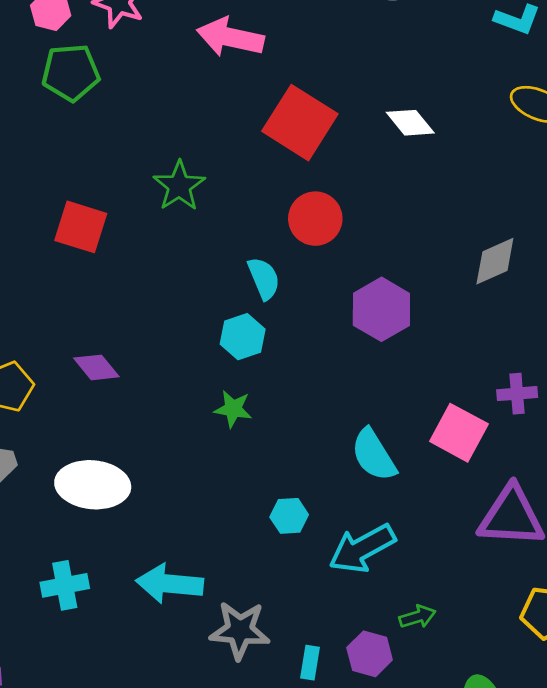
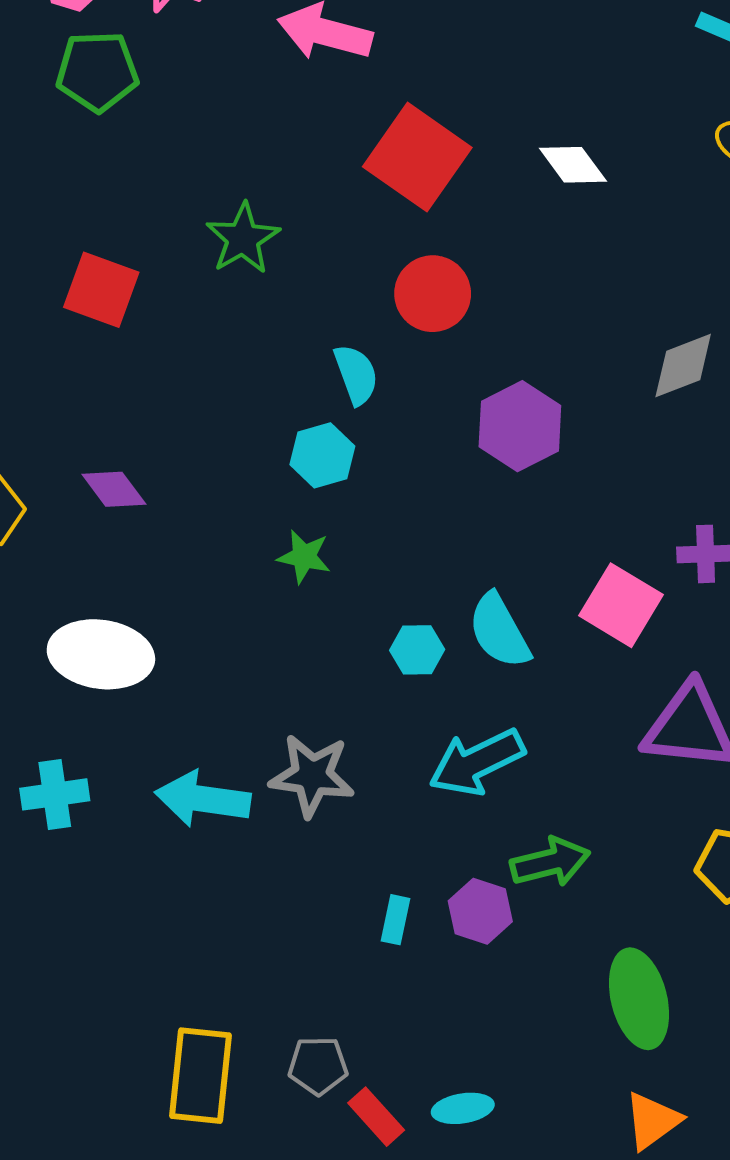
cyan hexagon: (289, 516) -> (417, 650), moved
green arrow: (417, 617) -> (550, 862), size x1.5
gray star: (240, 630) -> (312, 776), moved

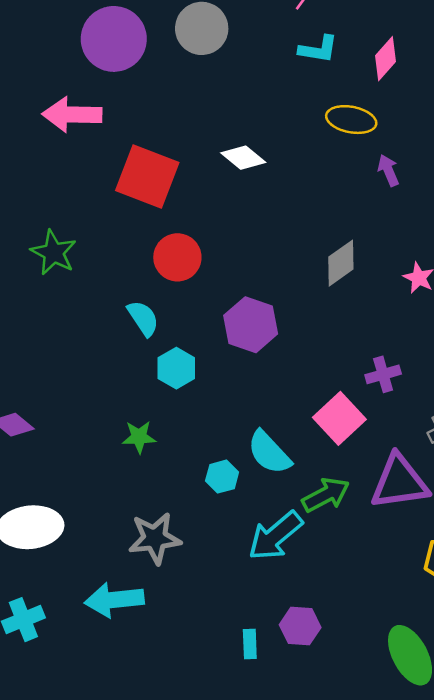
cyan hexagon: (322, 455) -> (176, 368), moved
pink square: (621, 605) -> (339, 418), turned 30
gray star: (312, 776) -> (155, 538), moved
green arrow: (550, 862) -> (326, 495), moved

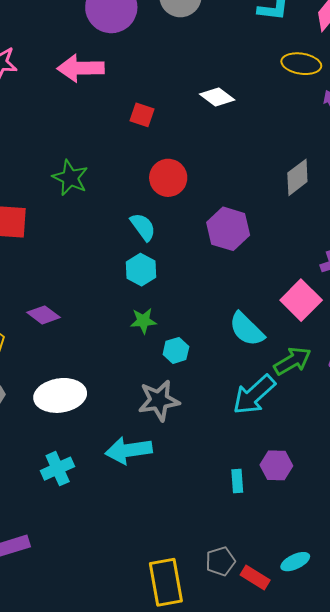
red square: (147, 177) -> (142, 115), size x0.5
cyan hexagon: (176, 368) -> (141, 270), moved
cyan hexagon: (222, 477) -> (176, 350), moved

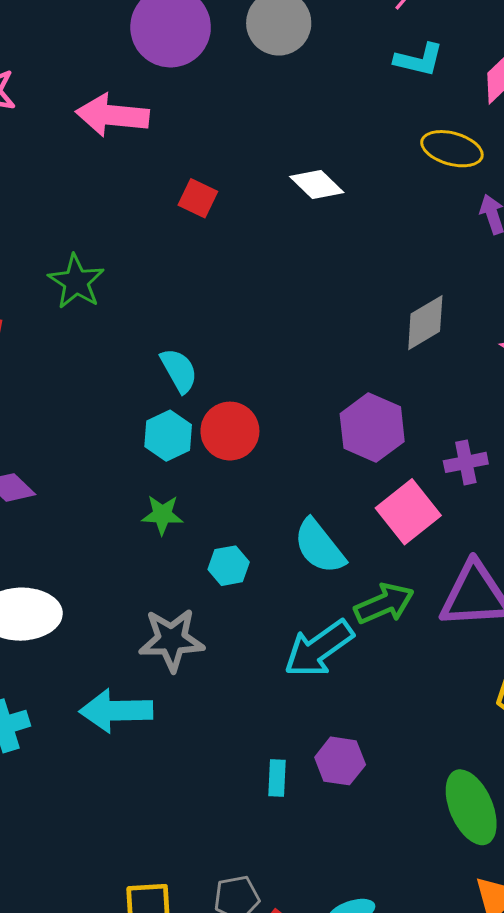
red circle: (168, 178) -> (230, 431), moved
purple hexagon: (228, 229) -> (372, 428), moved
cyan hexagon: (176, 350) -> (229, 566), moved

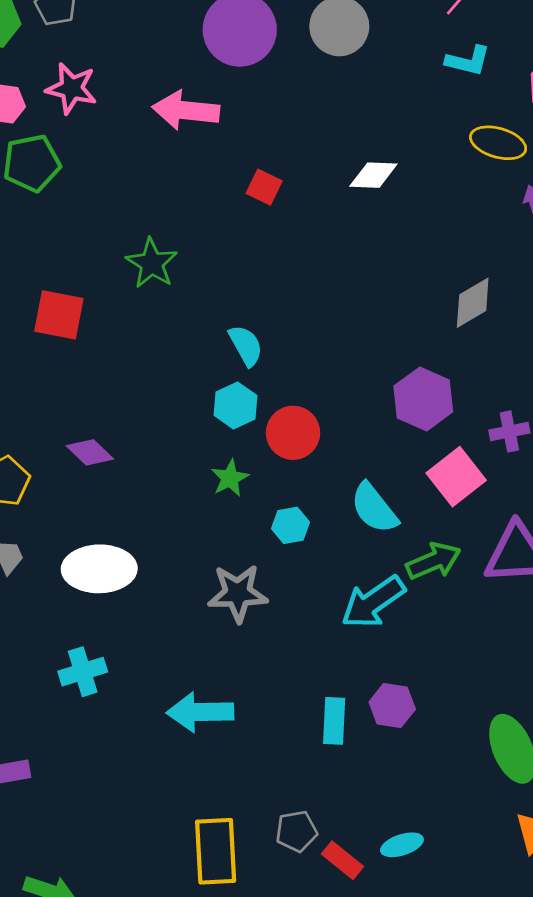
white diamond: (317, 184) -> (373, 175), turned -42
red circle: (230, 431) -> (293, 433), moved
green star: (162, 515) -> (230, 478), turned -30
cyan arrow: (116, 711) -> (200, 712), moved
cyan rectangle: (277, 778) -> (334, 721), size x1.4

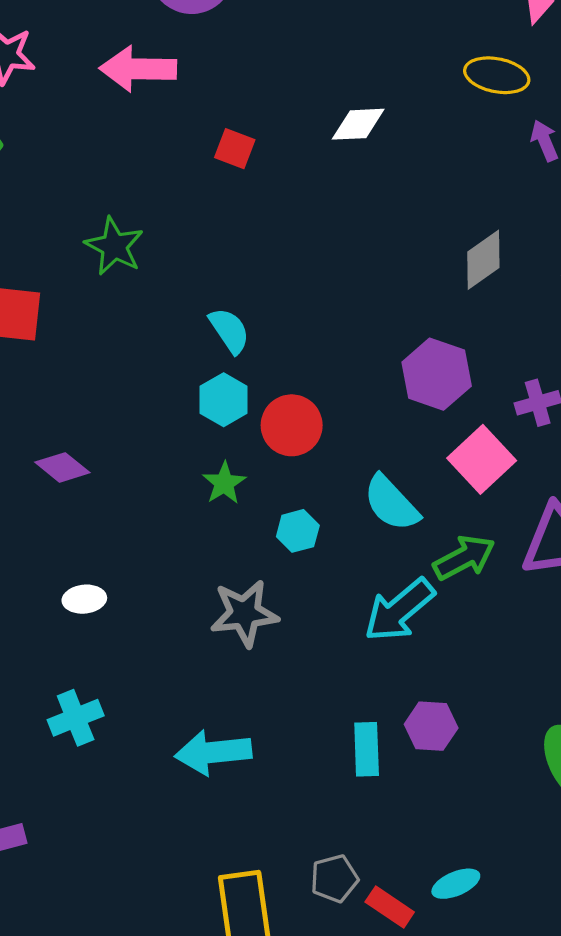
white ellipse: (99, 569) -> (84, 599), size x0.5

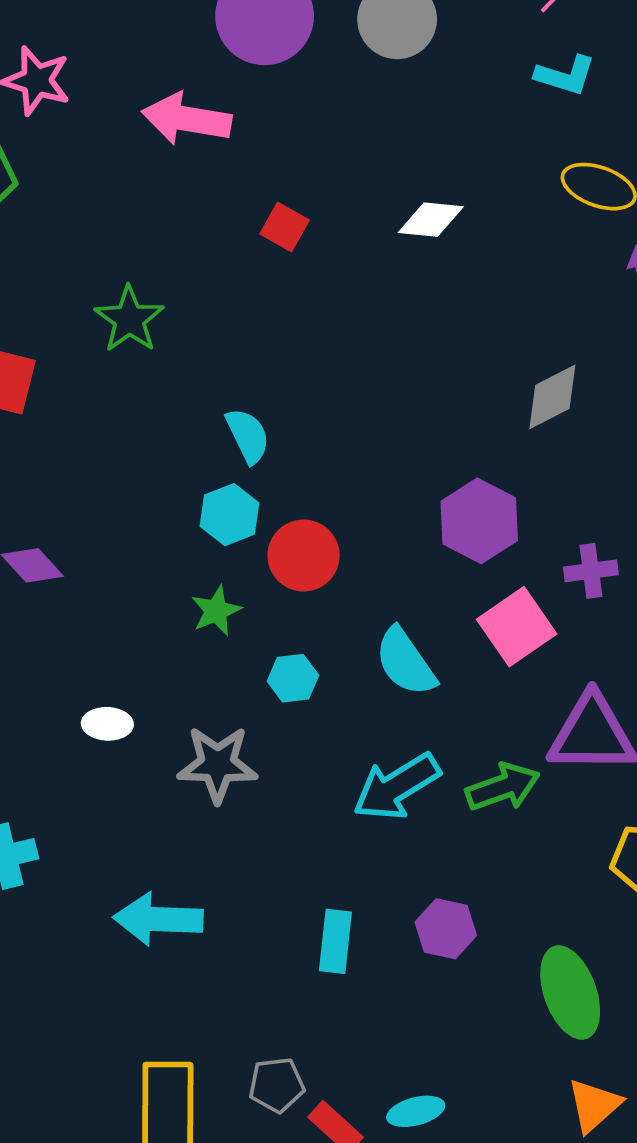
green arrow: (464, 558) -> (503, 787), moved
white ellipse: (84, 599) -> (107, 724), moved
purple hexagon: (431, 726) -> (446, 929), moved

